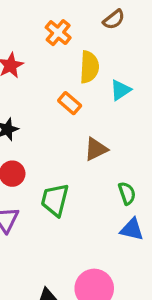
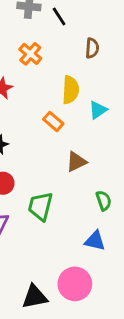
brown semicircle: (114, 19) -> (92, 48), turned -48
orange cross: (58, 33) -> (30, 54), moved
blue triangle: (132, 229) -> (95, 241), moved

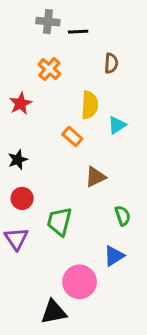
black line: (59, 16) -> (78, 32), turned -60
blue triangle: (95, 241) -> (114, 256), turned -45
pink circle: (75, 284) -> (80, 282), moved

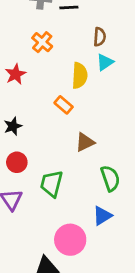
cyan triangle: (117, 125) -> (105, 62), moved
green semicircle: (123, 216) -> (110, 178), size x1.4

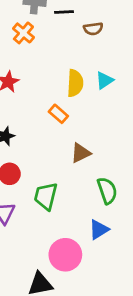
brown semicircle: (100, 37) -> (93, 29), moved, turned 78
orange cross: (42, 42) -> (23, 33), moved
cyan triangle: (105, 62) -> (104, 80), moved

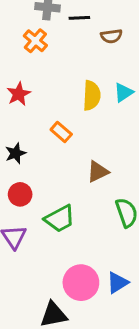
orange rectangle: (58, 114) -> (61, 132), moved
green trapezoid: (46, 196) -> (60, 219), turned -132
blue triangle: (99, 230) -> (117, 283), moved

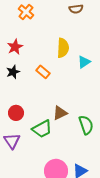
cyan triangle: (124, 92) -> (84, 62), moved
black star: (16, 153) -> (13, 72), moved
brown triangle: (98, 172) -> (60, 113), moved

